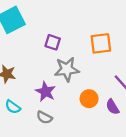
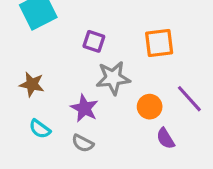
orange circle: (89, 99) -> (150, 107), moved
purple semicircle: (113, 107) -> (166, 138), moved

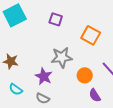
purple square: (94, 41) -> (56, 19), moved
orange square: (159, 43) -> (91, 35), turned 36

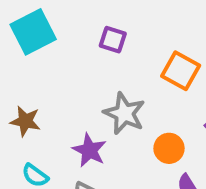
gray star: (62, 57) -> (124, 113), turned 30

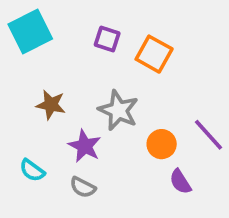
orange square: (181, 71) -> (154, 54), moved
brown star: (25, 121) -> (51, 105), moved

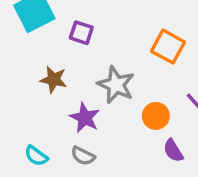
purple square: (107, 39) -> (81, 33), moved
orange square: (154, 54) -> (168, 47), moved
cyan semicircle: (32, 170) -> (36, 156), moved

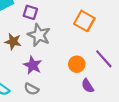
gray star: (116, 85) -> (39, 35), moved

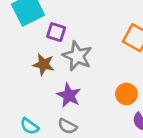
purple square: (30, 12) -> (56, 32), moved

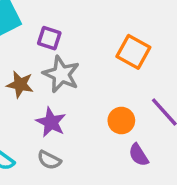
purple square: (56, 32) -> (49, 38), moved

